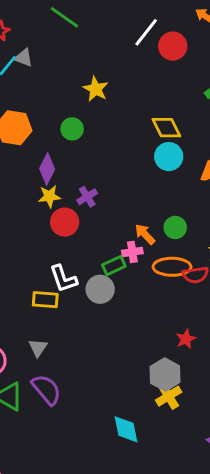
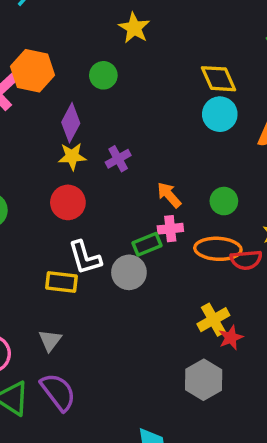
red circle: (65, 222) -> (68, 202), moved
orange arrow: (145, 234) -> (169, 195), moved
yellow cross: (169, 396) -> (213, 320), moved

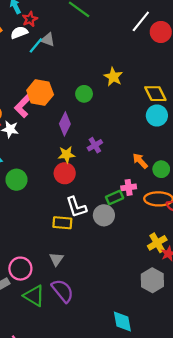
yellow star: (134, 28) -> (113, 77), moved
yellow star: (72, 156) -> (67, 155), moved
orange arrow: (169, 195) -> (140, 161), moved

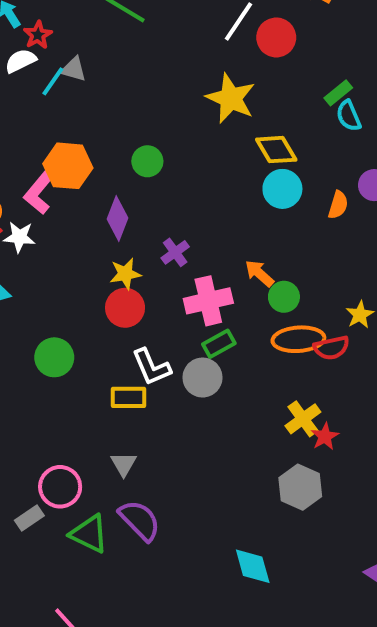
yellow star: (113, 77) -> (231, 98), moved, size x1.4
green circle: (161, 169) -> (284, 297), moved
green circle: (16, 180) -> (54, 357), moved
pink cross: (129, 187) -> (208, 301), moved, size x1.6

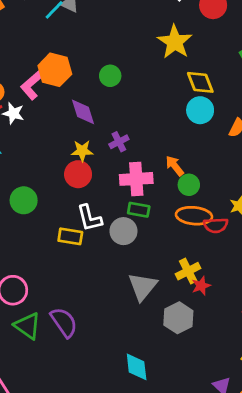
purple diamond: (117, 219) -> (83, 112), turned -48
green rectangle: (219, 344) -> (139, 210), turned 30
gray triangle: (124, 464) -> (143, 287), moved, size x1.6

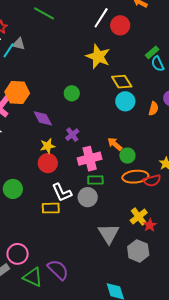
green circle: (110, 76) -> (72, 93), moved

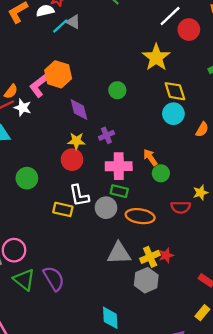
orange ellipse: (135, 177) -> (140, 216), moved
yellow cross: (139, 217) -> (150, 257), moved
gray triangle: (109, 234) -> (119, 253), turned 45

